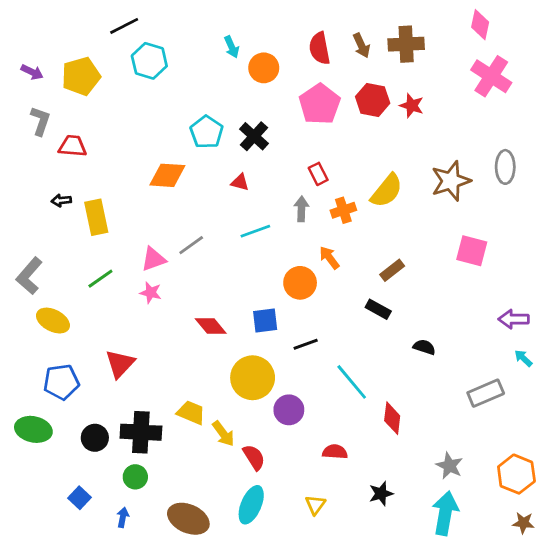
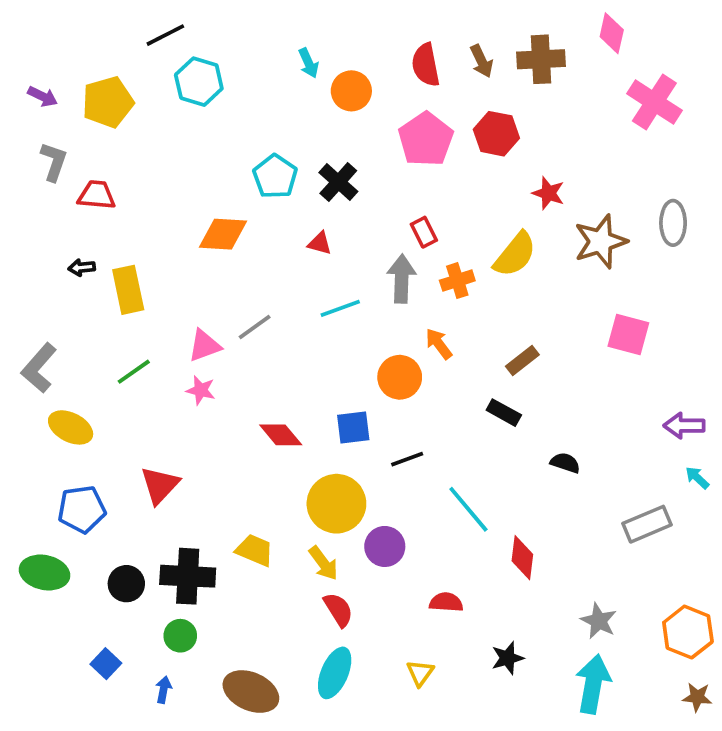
pink diamond: (480, 25) -> (612, 33), moved
red star: (412, 106) -> (548, 193), moved
gray arrow: (301, 209) -> (402, 279), size x1.4
yellow arrow: (223, 434) -> (323, 563), moved

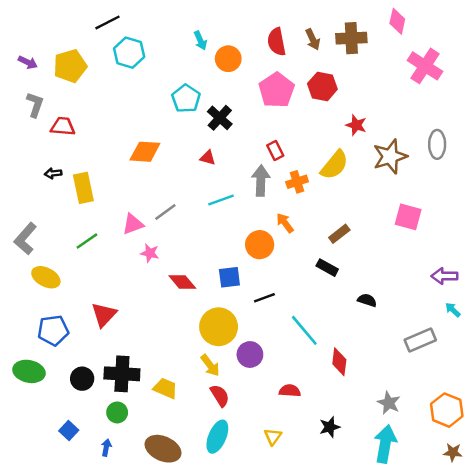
cyan pentagon: (275, 176) -> (186, 99), moved
pink star: (201, 390) -> (150, 253), moved
yellow trapezoid: (255, 550) -> (165, 388), moved

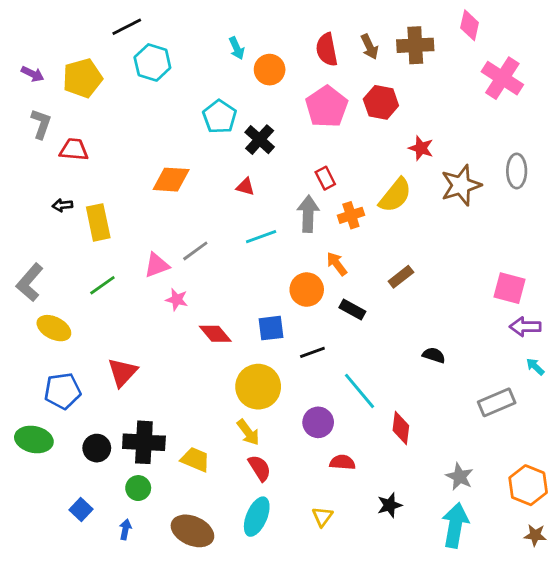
pink square: (408, 217) -> (510, 288), moved
black rectangle: (327, 268) -> (352, 310), moved
purple circle: (250, 355) -> (318, 422), moved

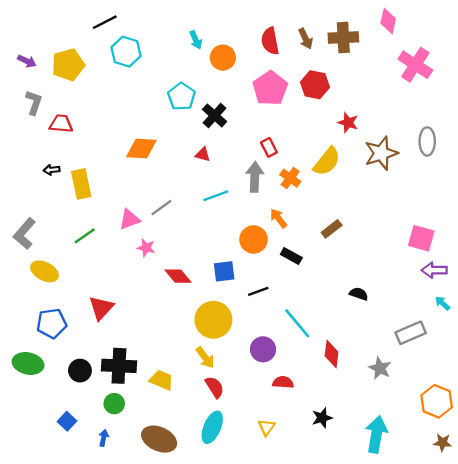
orange cross: (351, 215) -> (290, 178), turned -36
gray star: (460, 477) -> (380, 368), moved

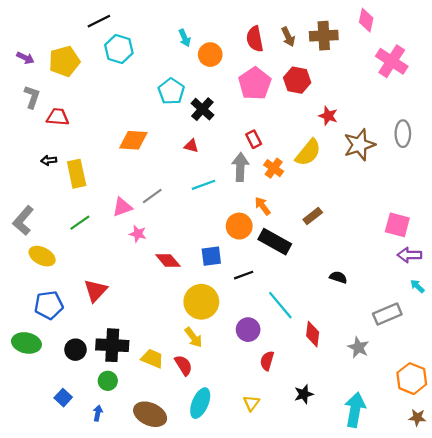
black rectangle: (291, 256) -> (275, 242), size x1.6
red semicircle: (283, 382) -> (267, 361), turned -78
red semicircle: (215, 387) -> (183, 365), moved

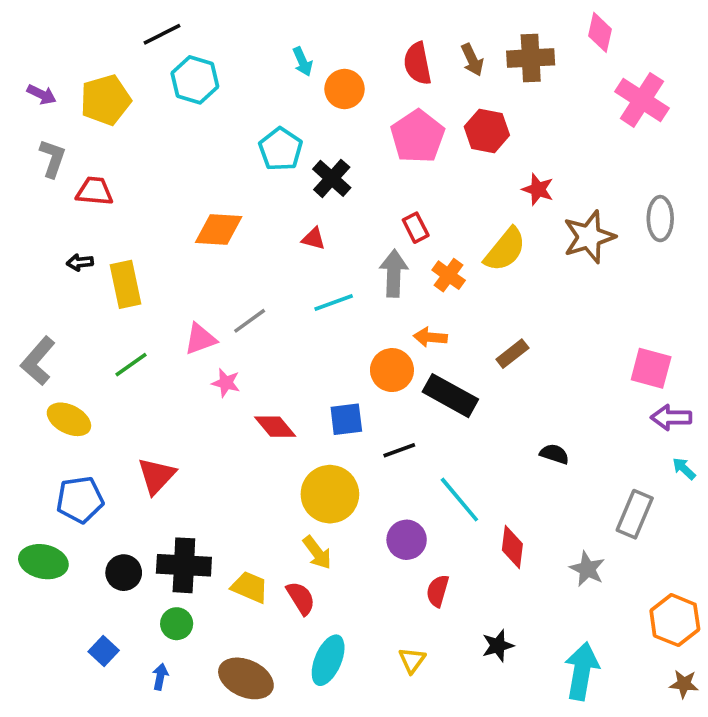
orange arrow: (263, 206) -> (430, 337), turned -48
gray rectangle: (387, 314) -> (635, 514), turned -44

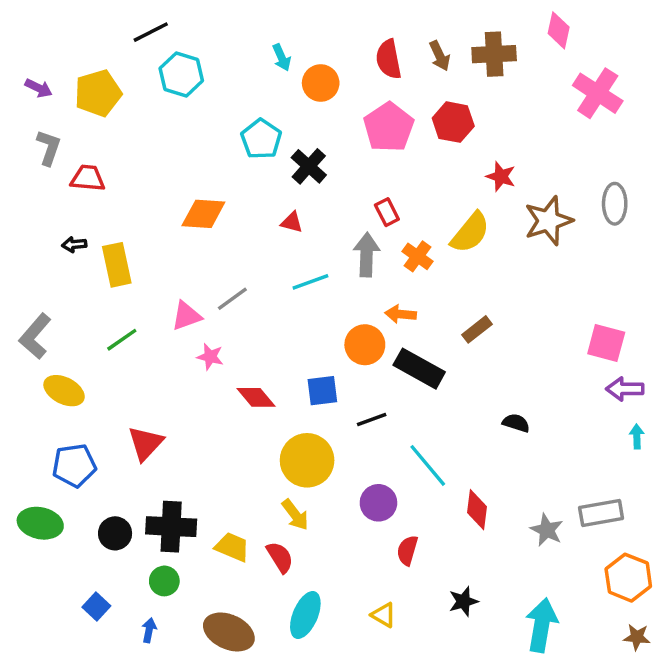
cyan arrow: (684, 469) -> (637, 437), turned 45
gray rectangle: (635, 514) -> (601, 513), moved, turned 57
yellow triangle: (412, 660) -> (384, 615), turned -36

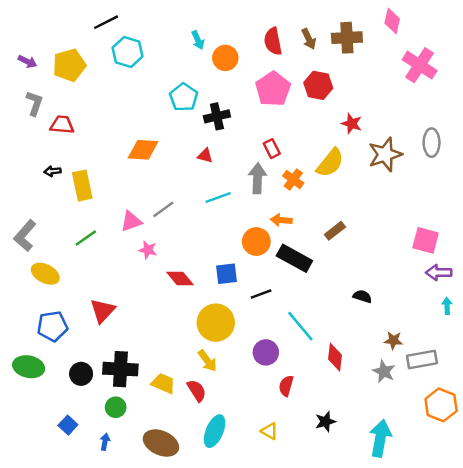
black cross: (309, 166) -> (217, 116), turned 35
brown star: (637, 637) -> (393, 340), moved

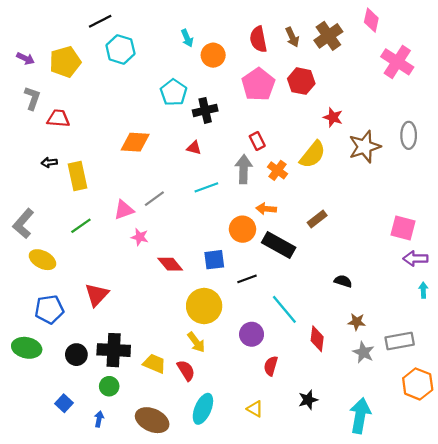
brown cross: (347, 38) -> (328, 36), turned -32
brown star: (393, 340) -> (357, 322), moved

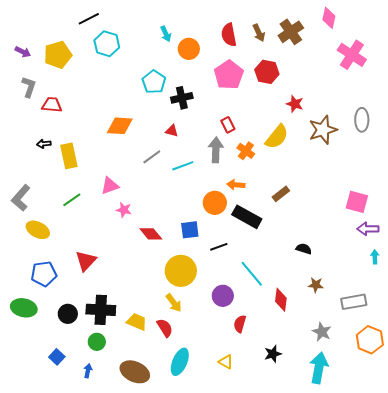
gray line: (154, 199) -> (152, 157), moved
gray star: (363, 352) -> (322, 332), moved

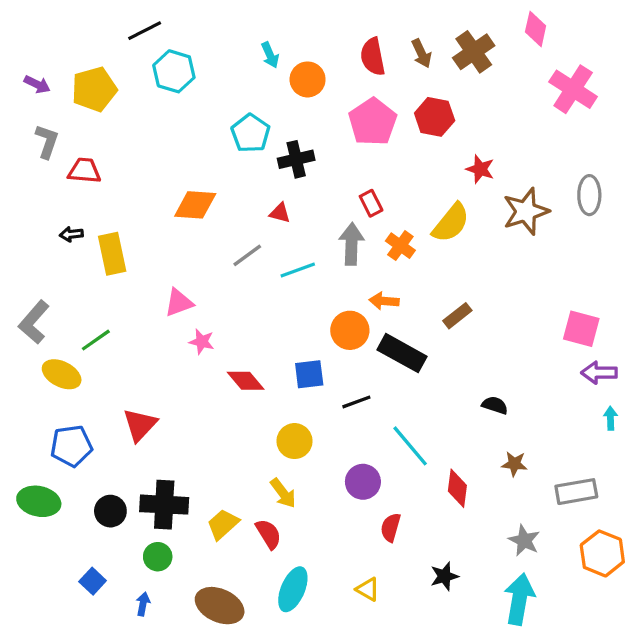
green line: (72, 200) -> (96, 340), moved
yellow circle: (181, 271) -> (294, 441), size x0.7
yellow trapezoid: (137, 322) -> (223, 524), turned -65

